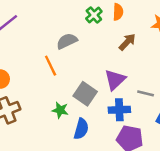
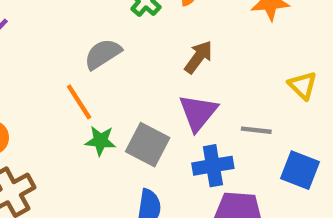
brown arrow: (127, 42) -> (198, 57), moved
green star: (60, 110) -> (100, 141), moved

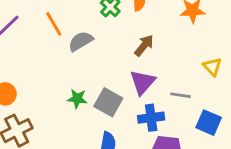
orange line: (79, 102) -> (54, 24), moved

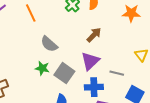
gray semicircle: (81, 41) -> (49, 44), moved, turned -114

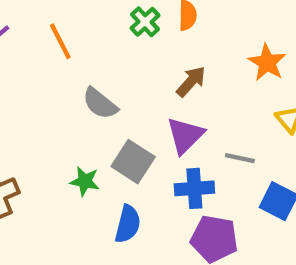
orange star: (131, 13) -> (267, 63), moved, turned 30
green star: (42, 68) -> (85, 181), moved

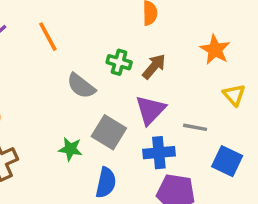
green cross: (145, 22) -> (119, 62), moved, turned -30

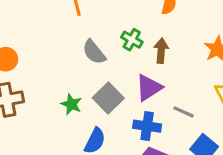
brown arrow: (154, 66) -> (161, 51), turned -50

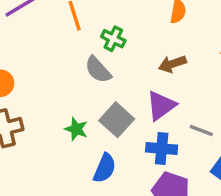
green cross: (132, 40) -> (113, 39), moved
brown arrow: (161, 51) -> (172, 64), turned -110

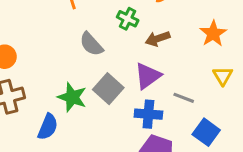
green cross: (113, 39) -> (128, 19), moved
green star: (76, 129) -> (72, 97), size x1.4
blue semicircle: (105, 168) -> (48, 127), moved

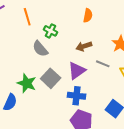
green cross: (128, 19) -> (51, 31), moved
gray line: (184, 98) -> (103, 64), moved

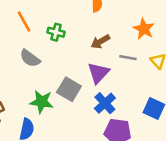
gray semicircle: (40, 49) -> (30, 58), moved
blue cross: (77, 96) -> (105, 103), turned -36

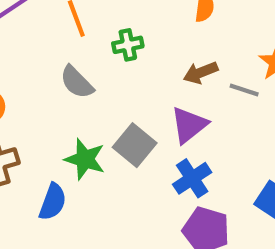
green cross: (56, 32) -> (128, 45), turned -35
gray line: (128, 58) -> (244, 90), moved

